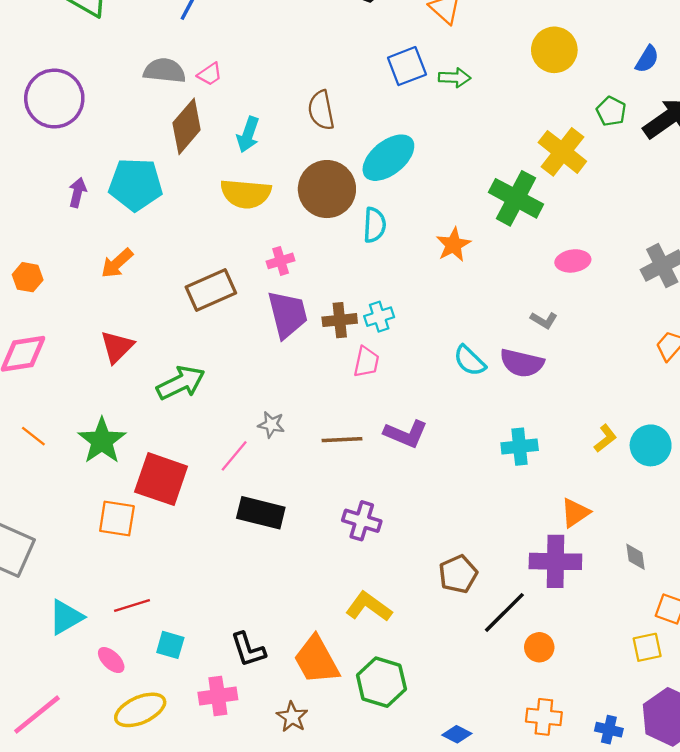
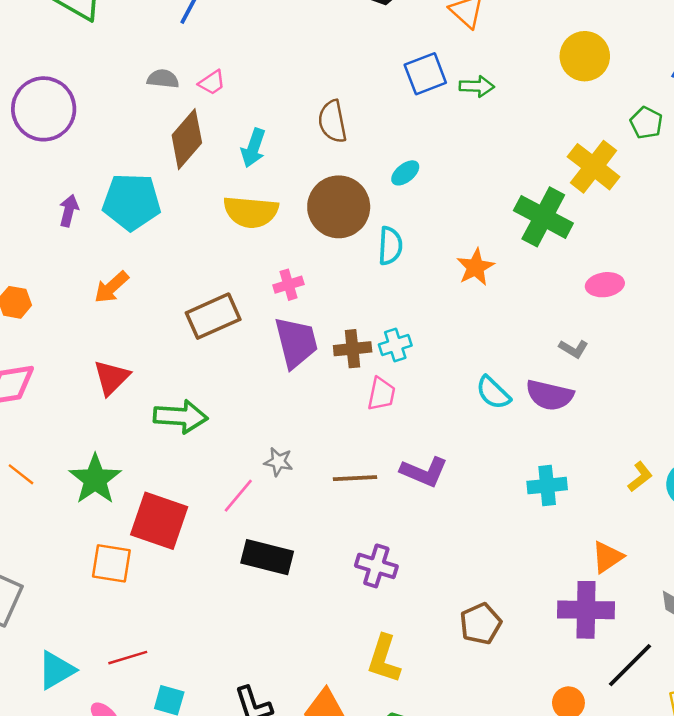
gray semicircle: (165, 71) -> (163, 79), size x0.7
cyan ellipse: (388, 158) -> (405, 173), size x0.5
green arrow: (181, 383) -> (181, 417), turned 30
yellow L-shape: (369, 607) -> (384, 659), turned -108
black line: (504, 612) -> (630, 665), moved

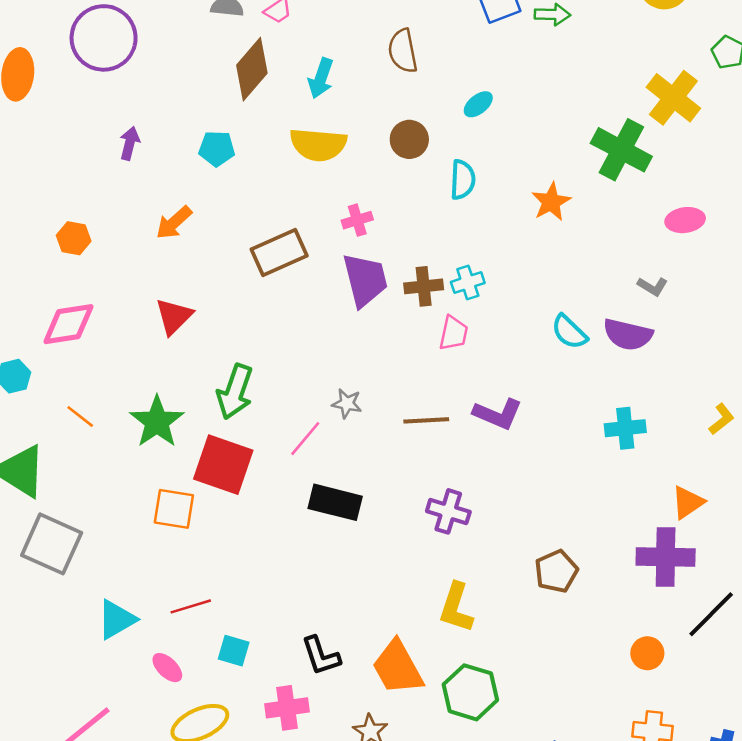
cyan pentagon: (132, 202) -> (217, 149), moved, size x0.6
brown circle: (339, 207) -> (409, 139), size x0.6
green arrow: (181, 417) -> (235, 392), moved, turned 105

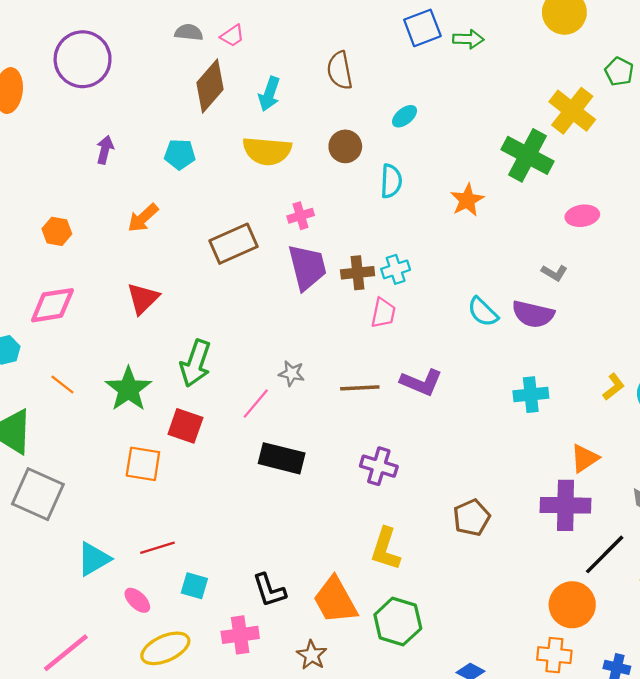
red square: (223, 465) -> (185, 426), size x0.7
orange circle: (647, 653) -> (572, 605), moved, size x1.6

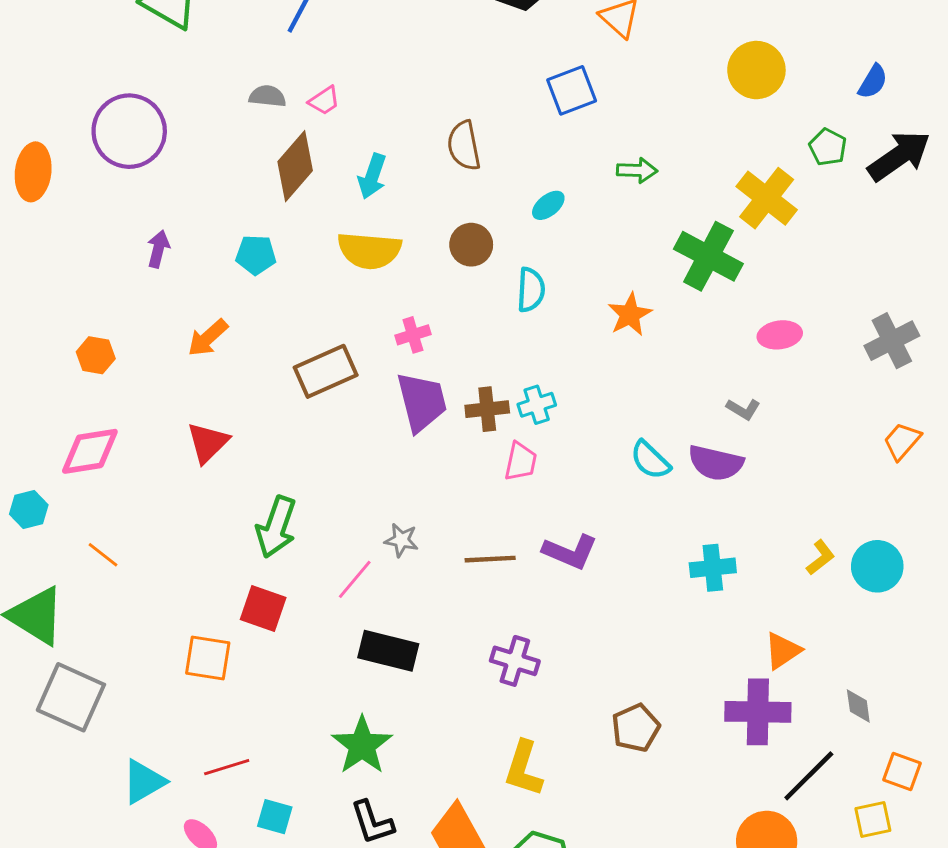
green arrow: (468, 39) -> (637, 170), moved
green star: (128, 389) -> (362, 745), moved

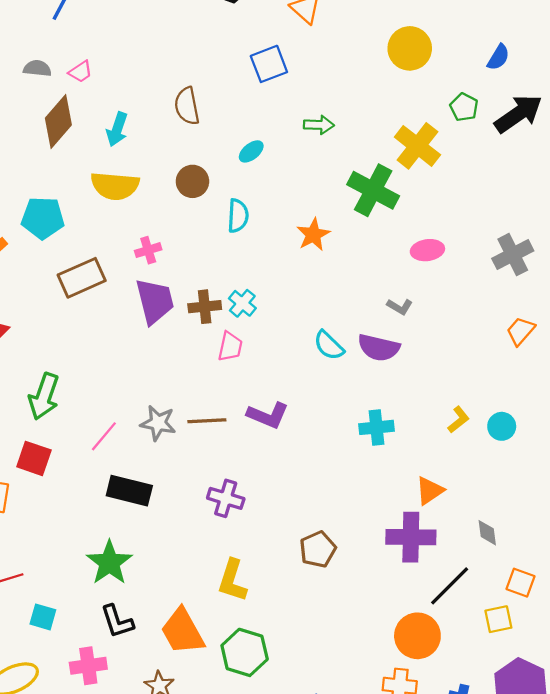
cyan pentagon: (256, 255) -> (43, 218), moved, size x1.4
cyan cross: (537, 405) -> (242, 303), turned -32
gray star: (401, 540) -> (158, 423), moved, size x1.4
cyan circle: (877, 566) -> (502, 426), size x0.7

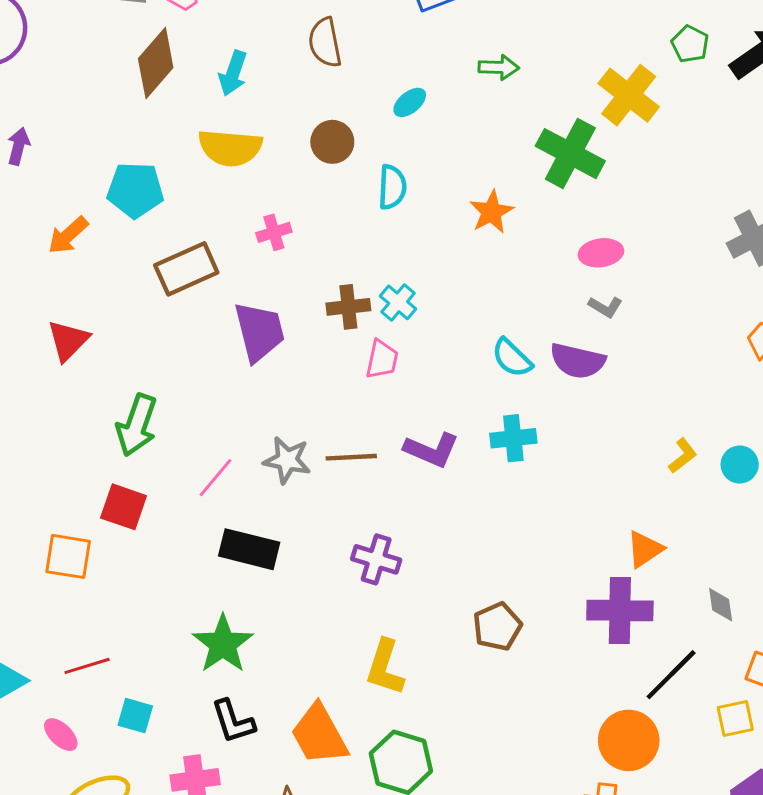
pink ellipse: (427, 250) -> (601, 253), moved
purple trapezoid: (155, 301) -> (259, 332), moved
cyan cross: (376, 427) -> (513, 438), moved

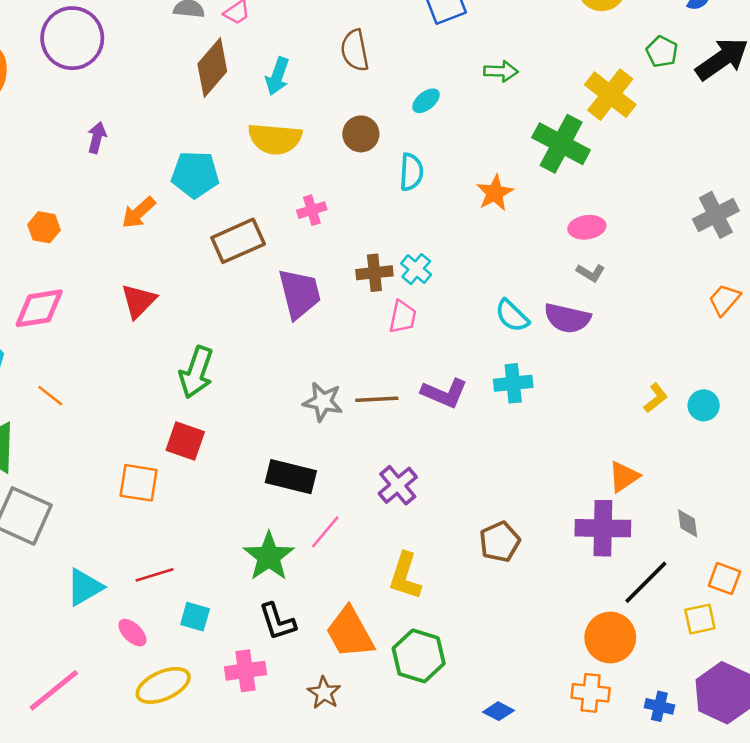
pink line: (216, 478) -> (325, 532), moved
purple cross: (376, 559) -> (398, 485), turned 33

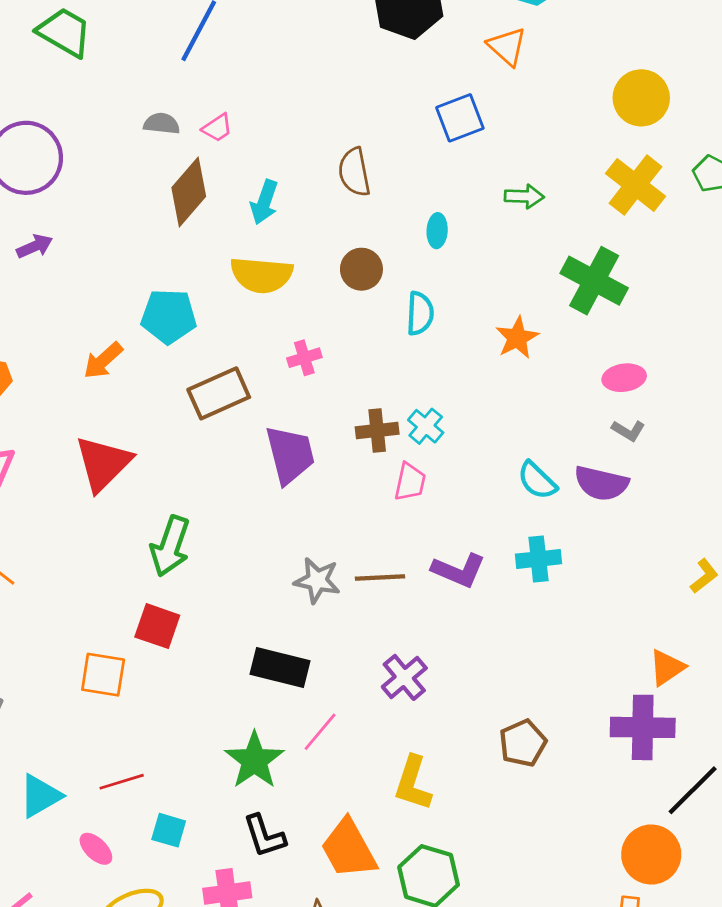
yellow cross: (610, 95) -> (636, 185), moved
cyan ellipse: (426, 101) -> (437, 231), turned -48
purple arrow: (97, 138) -> (35, 246), moved, turned 52
red triangle: (139, 301) -> (103, 463), size x1.4

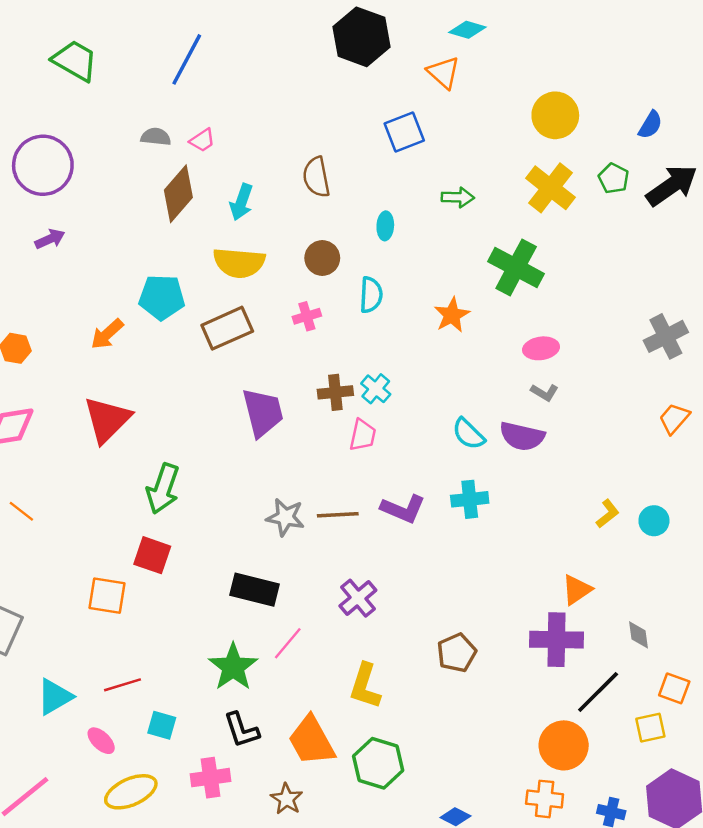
pink cross: (304, 358) -> (307, 316), moved
brown rectangle: (219, 393) -> (227, 328), moved

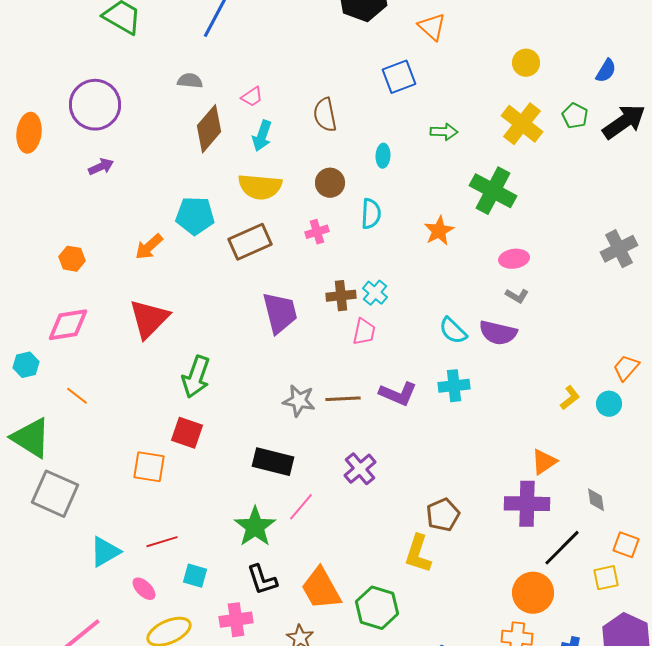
yellow circle: (555, 115) -> (526, 63), size x0.7
pink trapezoid: (202, 140) -> (252, 97), moved
orange trapezoid: (674, 418) -> (626, 368), moved
yellow L-shape: (365, 686) -> (418, 554), moved

